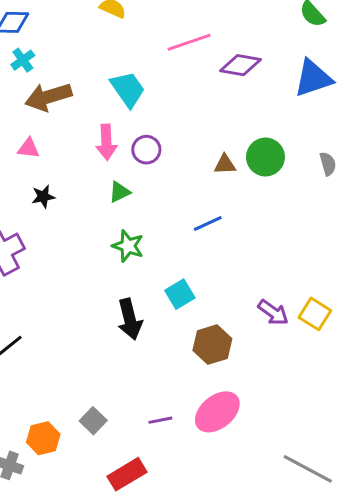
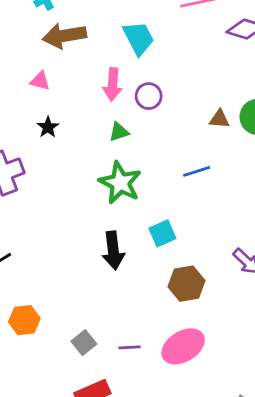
black star: (43, 197) -> (48, 127), turned -30
green star: (128, 246) -> (120, 183), size x1.4
gray square: (93, 421) -> (84, 343), moved
orange hexagon: (43, 438) -> (24, 320), moved

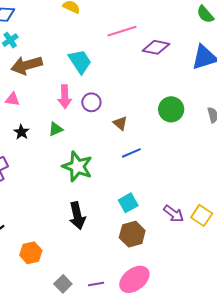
brown triangle: (219, 119) -> (120, 123), moved, turned 42
green triangle: (119, 132) -> (56, 129), moved
cyan square: (162, 233) -> (128, 203), moved
orange hexagon: (24, 320) -> (31, 253), moved

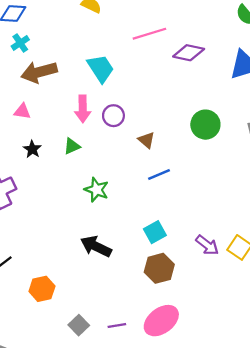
green star: (77, 167) -> (97, 190), size x0.7
black arrow: (77, 216) -> (96, 246), turned 128

